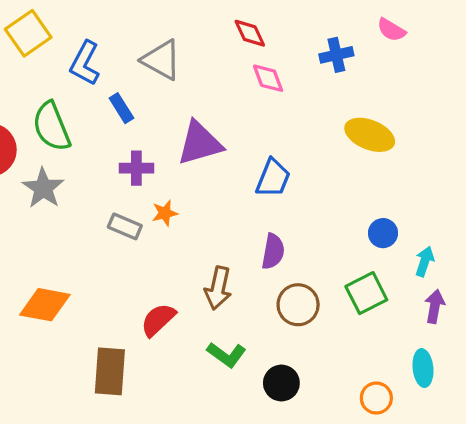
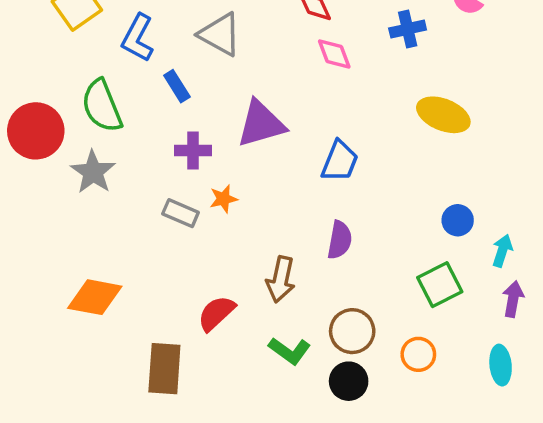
brown circle: (298, 305) -> (352, 331), moved
orange circle: (376, 398) -> (418, 354), moved

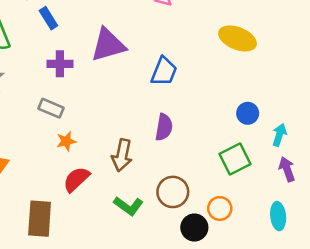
orange star: (223, 199) -> (66, 141), moved
purple arrow: (513, 299) -> (287, 169), turned -30
black circle: (349, 381) -> (194, 227), moved

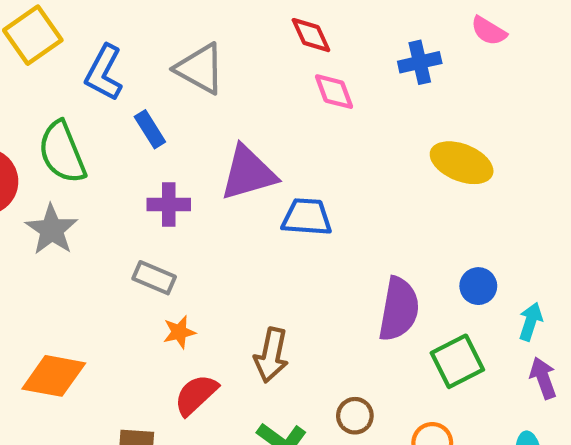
blue trapezoid: (164, 71) -> (307, 217), moved, turned -108
purple semicircle: (164, 127) -> (399, 309), moved, size x1.4
brown circle: (173, 192) -> (355, 416), size x0.7

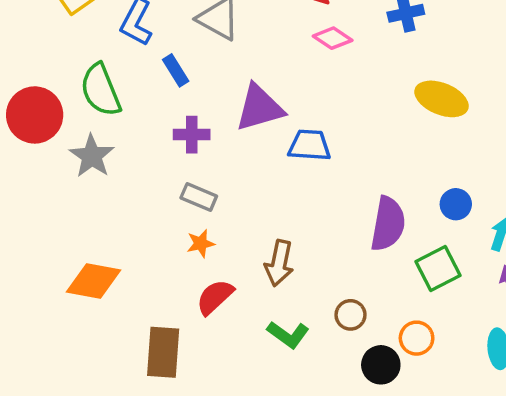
pink diamond: (334, 92) -> (333, 38), turned -36
gray rectangle: (154, 278) -> (199, 197), moved

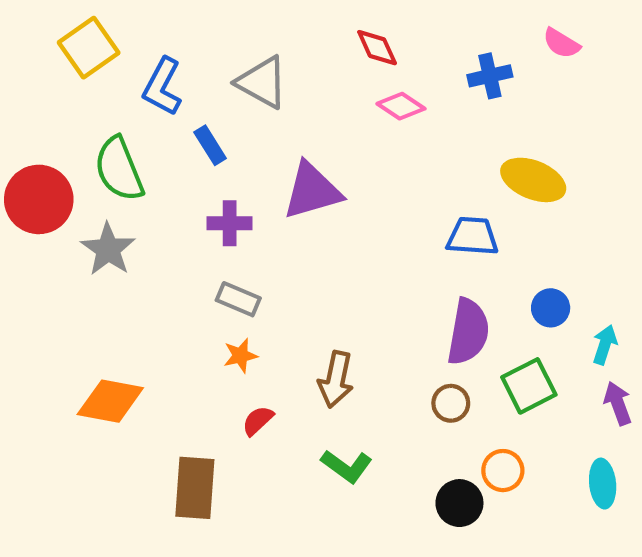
blue trapezoid: (309, 145) -> (472, 236), moved
red semicircle: (215, 297) -> (258, 421), size x0.7
brown circle: (350, 315) -> (451, 403), moved

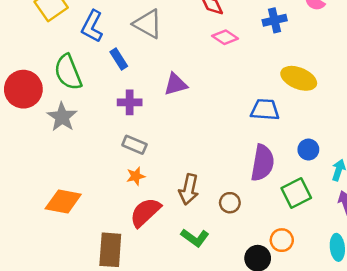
purple triangle: (312, 191) -> (176, 84), size x0.7
brown circle: (451, 403) -> (230, 203), moved
red semicircle: (258, 421) -> (145, 212), size x1.8

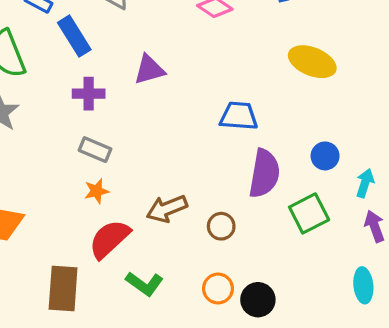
blue rectangle: (119, 59) -> (74, 36), size x1.4
blue trapezoid: (265, 110) -> (239, 116), moved
brown arrow: (189, 189) -> (167, 209), turned 56
green L-shape: (195, 238) -> (145, 284), moved
orange circle: (282, 240) -> (218, 289), moved

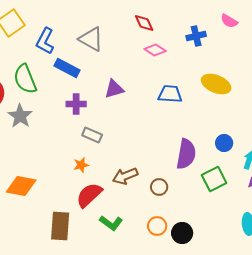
blue rectangle: (74, 36) -> (67, 68), turned -30
blue trapezoid: (239, 116) -> (170, 94), moved
gray rectangle: (95, 150) -> (92, 135), moved

